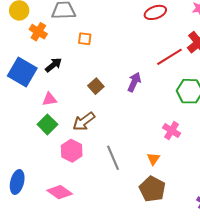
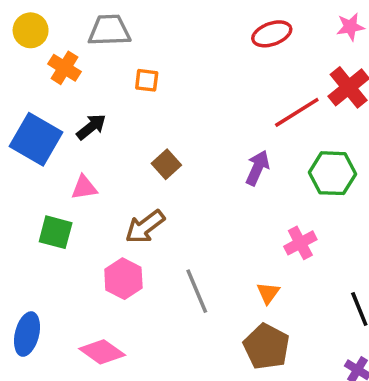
purple arrow: (134, 82) -> (257, 168), moved
green square: (47, 124) -> (56, 232), moved, turned -30
pink cross: (172, 131) -> (300, 243), turned 30

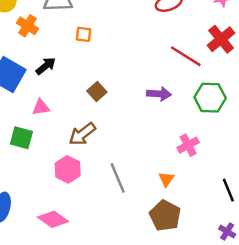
red line: (297, 112) -> (186, 56), turned 64
purple arrow: (257, 168) -> (159, 94), turned 70

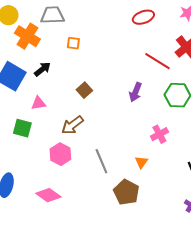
orange cross: (28, 26) -> (27, 36), size x1.4
purple arrow: (159, 94) -> (135, 92), turned 108
brown pentagon: (165, 216) -> (126, 192), moved

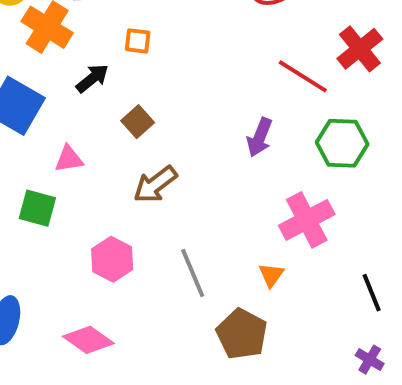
black arrow: (42, 69) -> (92, 78), moved
brown square: (84, 90) -> (138, 122), moved
brown arrow: (72, 125) -> (155, 185), moved
pink cross: (159, 134) -> (307, 220), size x1.5

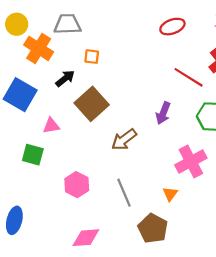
brown square: (138, 122) -> (92, 104), size x1.8
brown arrow: (155, 185) -> (124, 140), moved
pink diamond: (88, 340) -> (86, 238), moved, turned -40

